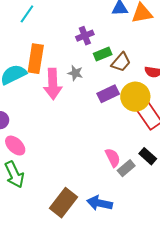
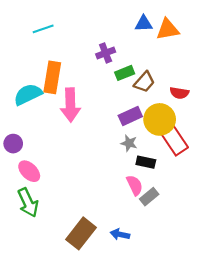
cyan line: (27, 14) -> (43, 29), turned 36
gray star: (75, 73) -> (129, 143), moved
black rectangle: (148, 156) -> (146, 162), moved, turned -30
blue arrow: (100, 203) -> (120, 234), size x0.7

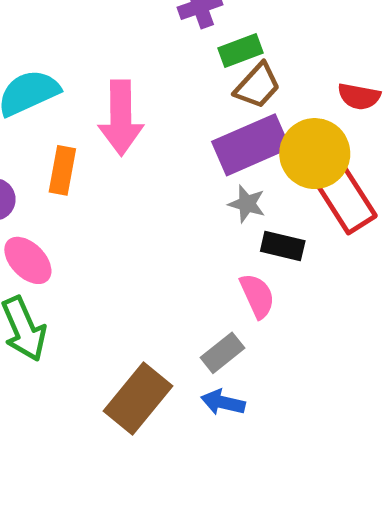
orange rectangle: (52, 77) -> (62, 170), moved, size x0.7
brown trapezoid: (144, 82) -> (257, 86), moved
purple rectangle: (130, 116) -> (251, 145), size x1.4
gray rectangle: (149, 197) -> (222, 353), moved

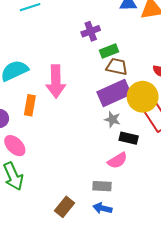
brown trapezoid: (257, 86) -> (117, 67), turned -120
pink semicircle: (257, 296) -> (117, 160), turned 84
gray rectangle: (222, 353) -> (102, 186), turned 42
brown rectangle: (138, 399) -> (65, 207), size x0.7

